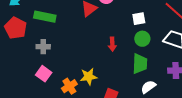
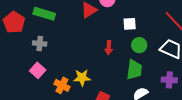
white square: (139, 19) -> (130, 24), moved
orange cross: (69, 86) -> (62, 85), turned -35

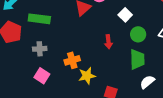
white square: (130, 24) -> (125, 15), turned -32
orange cross: (62, 85) -> (72, 60), moved, turned -35

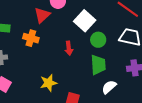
white square: (125, 15) -> (85, 21), size x1.5
orange cross: (72, 60) -> (31, 38), moved, turned 35

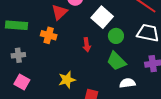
green trapezoid: (98, 65) -> (116, 61), turned 140
white semicircle: (109, 87) -> (127, 83), turned 35

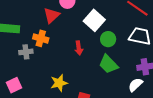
gray cross: (18, 55) -> (26, 52), moved
pink square: (22, 82) -> (14, 85), turned 35
white semicircle: (127, 83) -> (136, 85), moved, turned -35

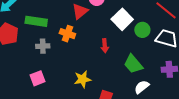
green circle: (108, 39) -> (142, 30), moved
gray cross: (26, 52) -> (43, 46), moved
white semicircle: (136, 85) -> (142, 87), moved

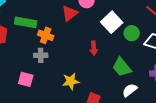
orange cross: (67, 34) -> (46, 35), moved
gray cross: (43, 46) -> (41, 55), moved
pink square: (37, 78) -> (26, 79), turned 35

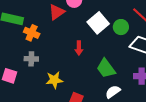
green circle: (132, 33) -> (121, 27), moved
gray cross: (41, 55) -> (31, 59), moved

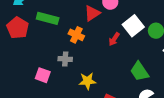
orange cross: (32, 33) -> (76, 35), moved
red arrow: (79, 48) -> (114, 39), moved, turned 32

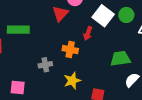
orange cross: (76, 35) -> (70, 50), moved
green trapezoid: (139, 71) -> (120, 59), turned 130
pink square: (43, 75) -> (18, 88), moved

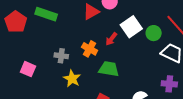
green trapezoid: (120, 59) -> (109, 69), moved
yellow star: (72, 81) -> (72, 79), moved, turned 30

